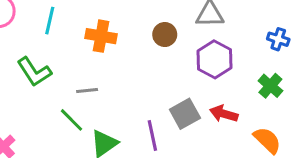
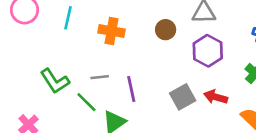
green L-shape: (34, 72) -> (55, 81), moved
purple line: (152, 136) -> (131, 89), moved

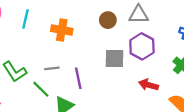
brown circle: (166, 30) -> (108, 20), moved
gray square: (183, 97) -> (114, 58), moved, turned 30

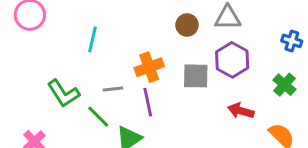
cyan line: (26, 19) -> (92, 40), moved
orange cross: (62, 30) -> (149, 67), moved, turned -30

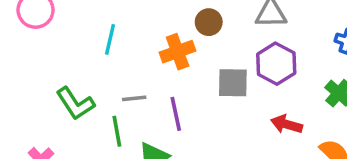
brown circle: (187, 25) -> (209, 22), moved
orange cross: (149, 67) -> (178, 52), moved
green line: (98, 117) -> (117, 131), turned 35

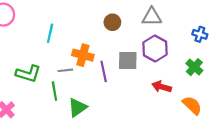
orange cross: (178, 52) -> (83, 55), moved, turned 35
green L-shape: (75, 104) -> (28, 74), turned -40
purple line: (176, 114) -> (104, 71), moved

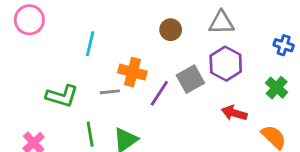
gray square: (128, 61) -> (190, 79), turned -30
purple line: (104, 71) -> (159, 93), turned 45
green line: (54, 91) -> (90, 134), moved

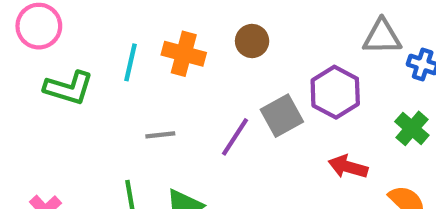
gray triangle: (221, 23) -> (382, 37), moved
orange cross: (132, 72) -> (184, 54), moved
green L-shape: (62, 96) -> (69, 88), moved

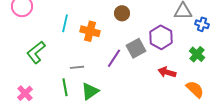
orange cross: (184, 54) -> (90, 31), moved
green L-shape: (69, 88) -> (36, 52), moved, turned 125
gray line: (160, 135) -> (77, 67), moved

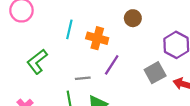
gray square: (136, 48) -> (155, 73), moved
purple line: (114, 58) -> (112, 65), moved

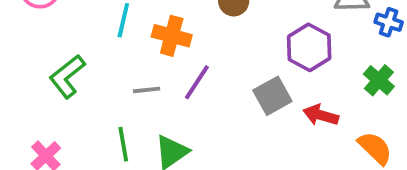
gray line: (83, 78) -> (147, 90), moved

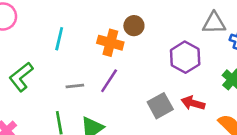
orange cross: (172, 36) -> (110, 43), moved
gray square: (272, 96) -> (160, 106), moved

